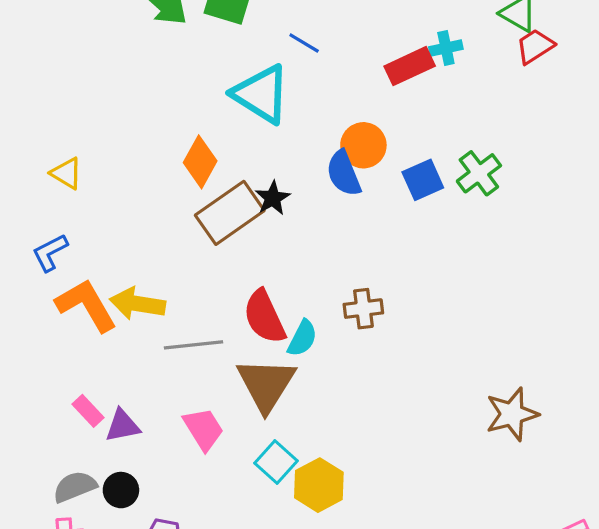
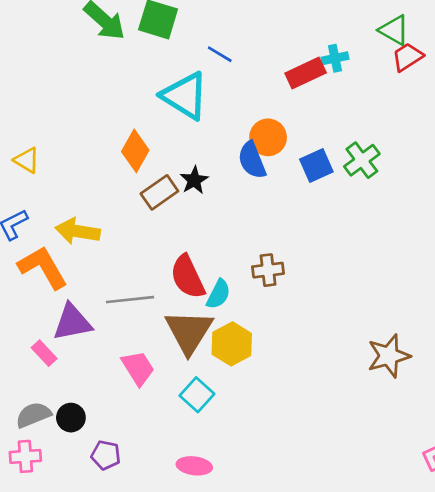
brown rectangle: (230, 213) -> (159, 192), size x0.7
yellow arrow: (137, 304) -> (78, 231), moved
purple triangle: (123, 426) -> (72, 322), moved, size x1.4
yellow hexagon: (319, 485) -> (232, 344), moved

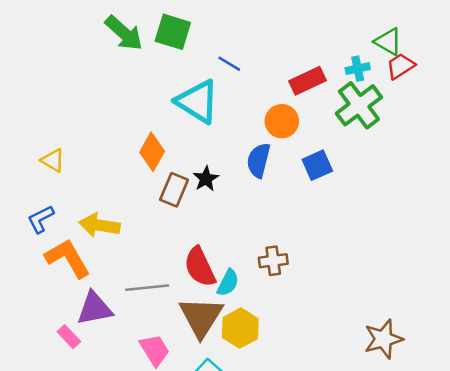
cyan cross: (335, 58) -> (358, 69), moved
orange circle: (268, 137) -> (282, 121), moved
blue semicircle: (252, 160) -> (259, 160), turned 36
green cross: (362, 160) -> (359, 105), moved, size x1.4
brown rectangle: (159, 192) -> (174, 190), turned -32

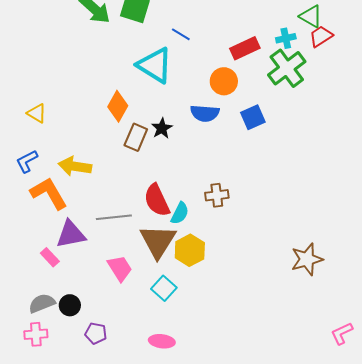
blue semicircle: (259, 160) -> (205, 113), turned -100

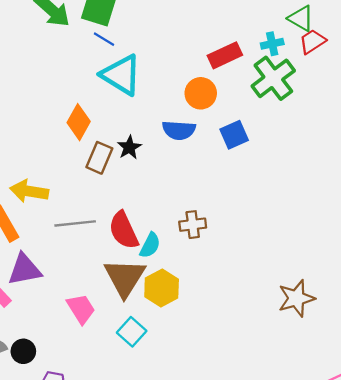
blue line: (181, 34) -> (104, 39), moved
gray line: (114, 217) -> (75, 223), moved

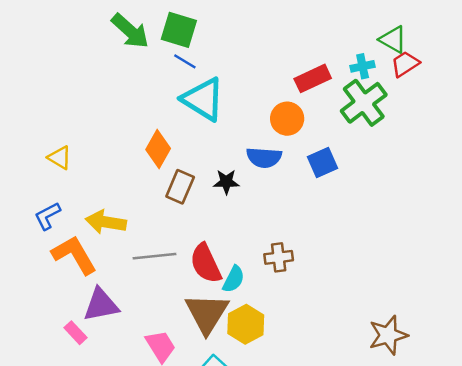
black star: (129, 147) -> (226, 182), moved, turned 30

